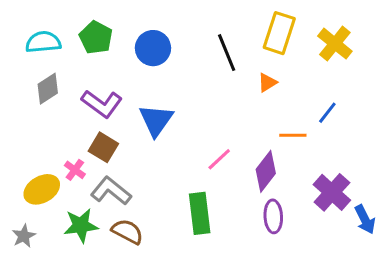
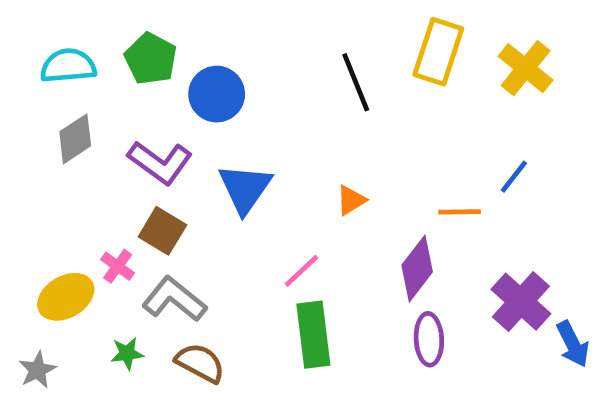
blue circle: (153, 48) -> (217, 94), moved
orange triangle: (267, 83) -> (351, 200), moved
pink line: (219, 159) -> (302, 271), moved
green star: (81, 225) -> (127, 353), size x0.6

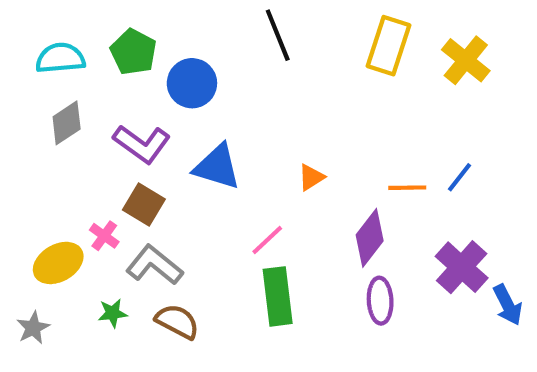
black line: (356, 82) -> (278, 35), moved
blue line: (514, 177) -> (460, 177), moved
blue triangle: (245, 188) -> (217, 167), turned -48

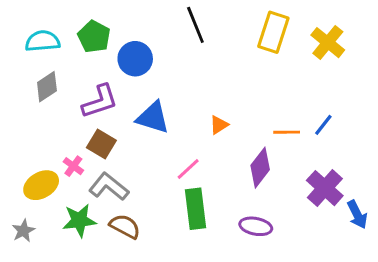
purple L-shape: (142, 144) -> (100, 101), turned -54
purple ellipse: (380, 301) -> (256, 226), moved, turned -76
green star: (113, 313) -> (79, 220), size x1.6

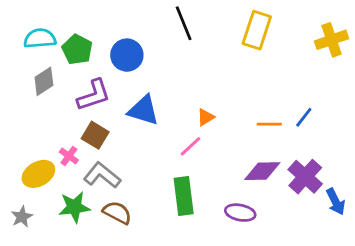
green pentagon: (94, 37) -> (77, 50), moved
yellow cross: (328, 43) -> (331, 40), moved, turned 32
purple diamond: (260, 168) -> (262, 171), moved, turned 51
pink line: (188, 169) -> (190, 146), moved

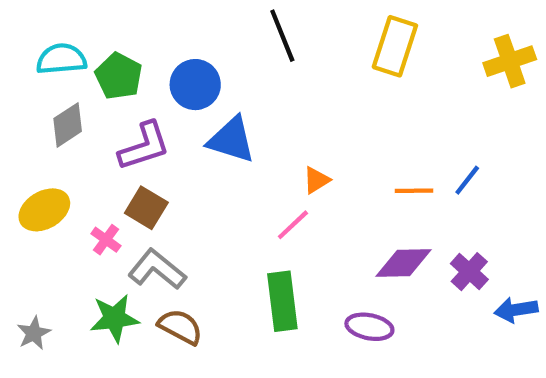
blue triangle: (143, 110) -> (231, 140), moved
yellow ellipse: (38, 174) -> (44, 210), moved
purple cross: (305, 177) -> (469, 272), size x0.7
blue arrow: (336, 202) -> (516, 310), turned 108

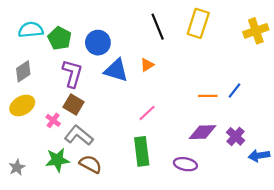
black line: (282, 36) -> (158, 27), moved
gray diamond: (68, 125) -> (23, 71), moved
purple L-shape: (144, 146) -> (72, 73), turned -56
orange triangle: (316, 180) -> (147, 65), moved

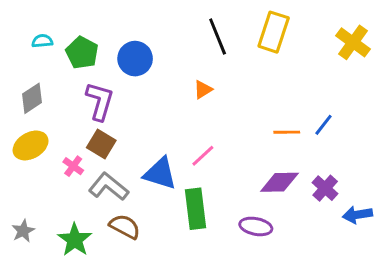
cyan semicircle: (31, 30) -> (42, 41), size x0.6
yellow cross: (256, 31) -> (353, 42), turned -35
blue triangle: (116, 70) -> (160, 173), moved
green star: (57, 160) -> (75, 240), moved, turned -30

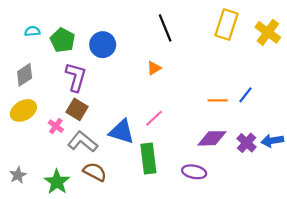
yellow rectangle: (274, 32) -> (227, 25), moved
blue arrow: (357, 215) -> (272, 141), moved

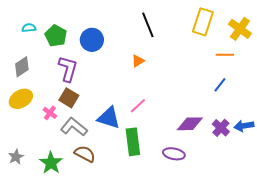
orange line: (218, 100) -> (225, 55), moved

